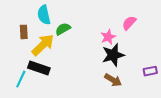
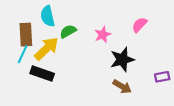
brown rectangle: (24, 32) -> (26, 35), size x1.5
pink star: (108, 37) -> (103, 35), moved
cyan line: (21, 79) -> (23, 54), moved

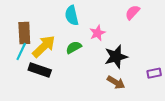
cyan semicircle: (48, 16) -> (72, 15), moved
pink semicircle: (139, 25) -> (132, 12), moved
green semicircle: (68, 31) -> (74, 47), moved

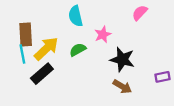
cyan line: (21, 51) -> (22, 54), turned -36
black star: (116, 57) -> (122, 59), turned 30
black rectangle: (40, 70) -> (42, 74), turned -60

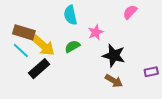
brown rectangle: (26, 34) -> (24, 32), turned -70
yellow arrow: (46, 49) -> (43, 45), turned 85
cyan line: (22, 54) -> (21, 50), turned -36

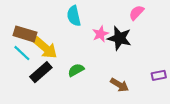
green semicircle: (72, 46) -> (76, 70), moved
black star: (114, 56) -> (120, 38), moved

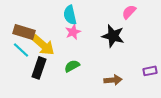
pink star: (100, 34) -> (73, 32), moved
black rectangle: (41, 72) -> (39, 68), turned -30
brown arrow: (120, 85) -> (113, 80), turned -36

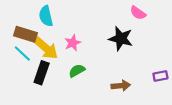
pink semicircle: (129, 12) -> (138, 13), turned -98
cyan semicircle: (70, 15) -> (46, 16), moved
pink star: (73, 32) -> (73, 43), moved

